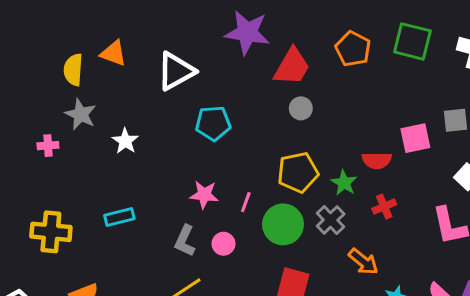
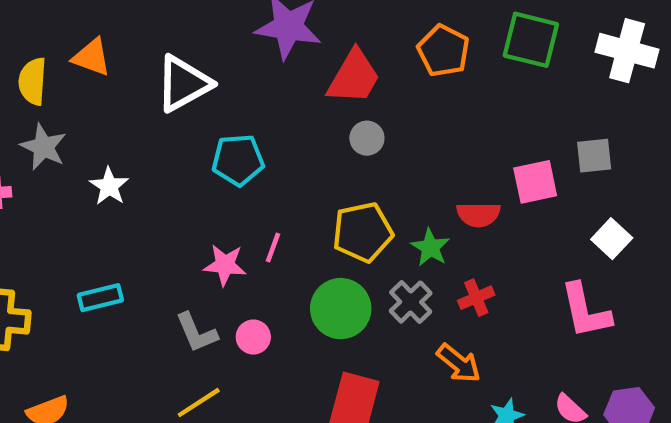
pink line: (246, 202) -> (273, 247), moved
red cross: (384, 207) -> (476, 298), moved
gray L-shape: (185, 241) -> (196, 333), turned -48

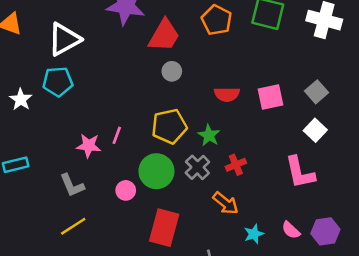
gray square: (594, 156) -> (317, 92), moved, turned -35
cyan pentagon: (238, 160) -> (58, 82), moved
red semicircle: (478, 215) -> (227, 94), moved
pink circle: (253, 337) -> (126, 190), moved

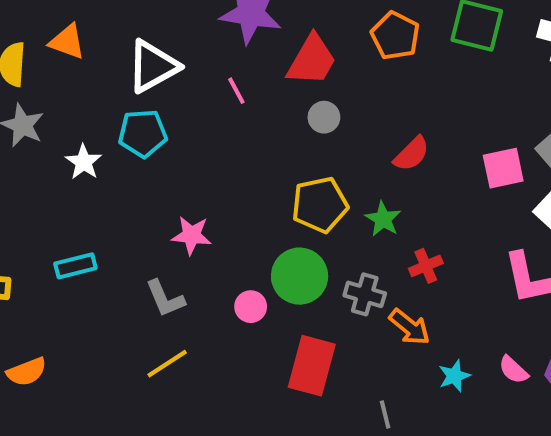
red semicircle: (227, 94) -> (412, 154), turned -45
pink square: (270, 97) -> (503, 168), moved
pink line: (117, 135) -> (236, 91), moved, turned -48
gray cross: (197, 167) -> (365, 294), moved, turned -30

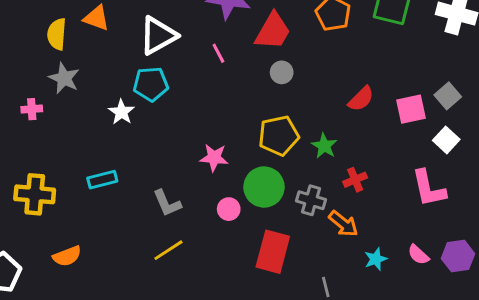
red semicircle: (412, 154) -> (361, 99), moved
white star: (84, 162) -> (121, 112), moved
pink star: (192, 235) -> (214, 158), moved

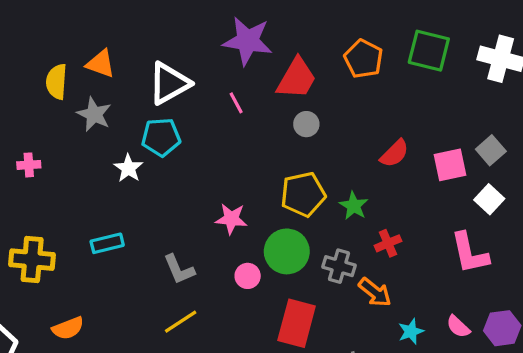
gray star: (64, 78) -> (94, 114), moved

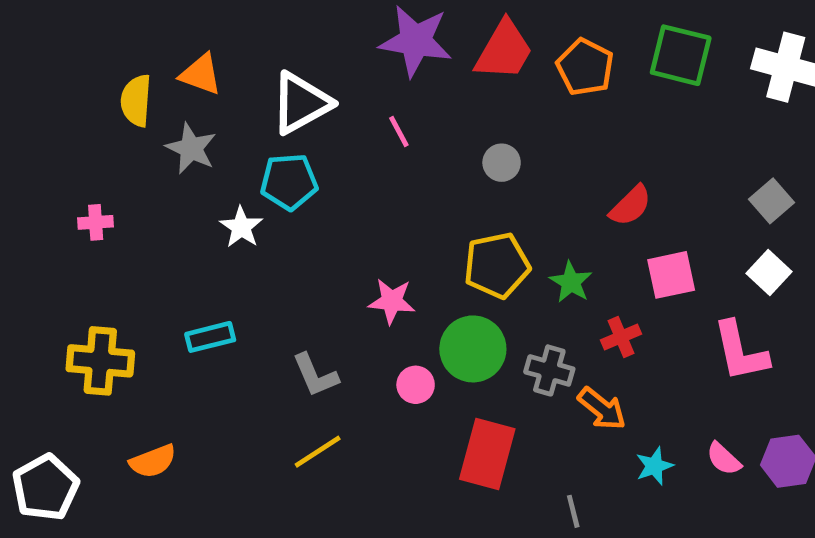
red trapezoid: (297, 78) -> (504, 50), moved
pink square: (450, 165) -> (671, 275), moved

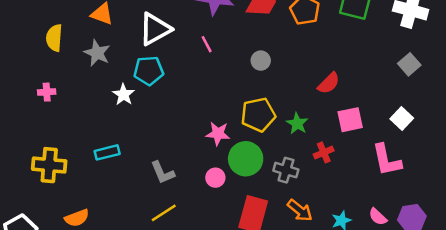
yellow semicircle: (136, 101) -> (54, 38), moved
gray square: (771, 201) -> (409, 64), moved
pink star: (392, 301) -> (218, 134), moved
orange arrow: (602, 409) -> (300, 210), moved

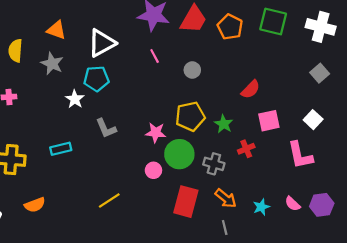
pink line: (207, 44) -> (155, 56), moved
gray L-shape: (163, 173) -> (106, 128), moved

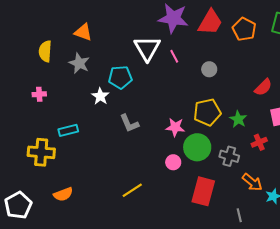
white triangle: (102, 43) -> (147, 48), moved, turned -32
cyan rectangle: (61, 149) -> (68, 130), moved
orange arrow: (226, 198) -> (252, 182), moved

